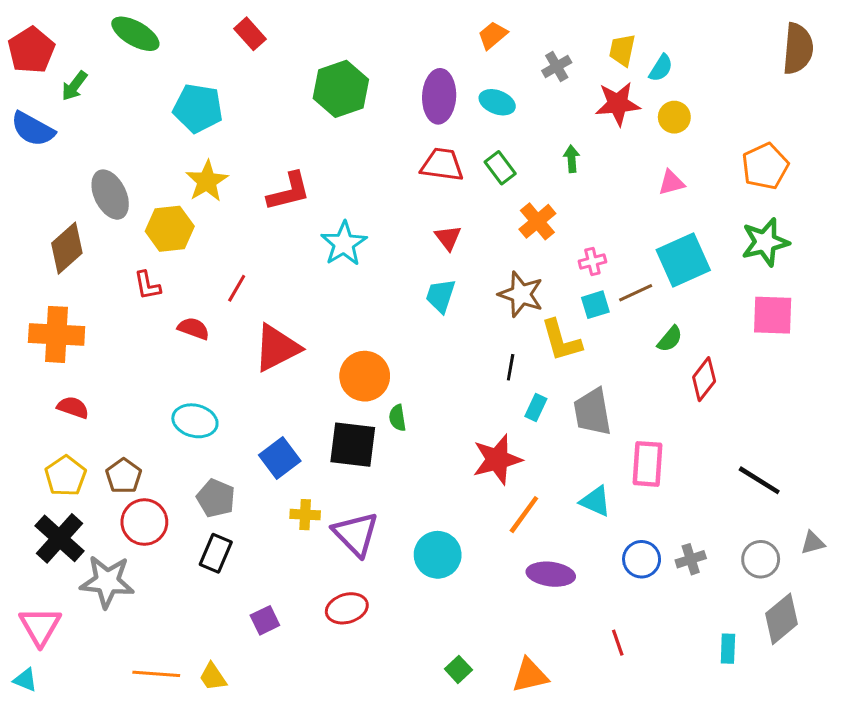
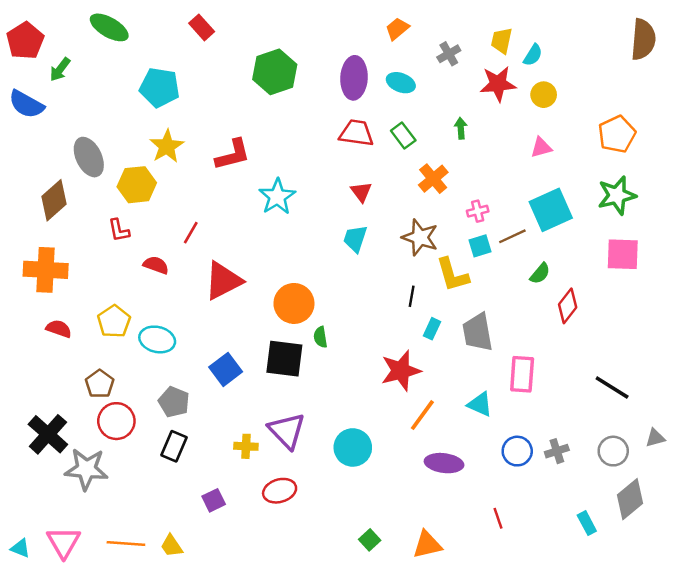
yellow pentagon: (65, 476) -> (114, 321), moved
yellow cross: (305, 515) -> (246, 446), moved
pink triangle: (40, 626) -> (64, 542), moved
cyan rectangle: (728, 649) -> (587, 523), turned -30

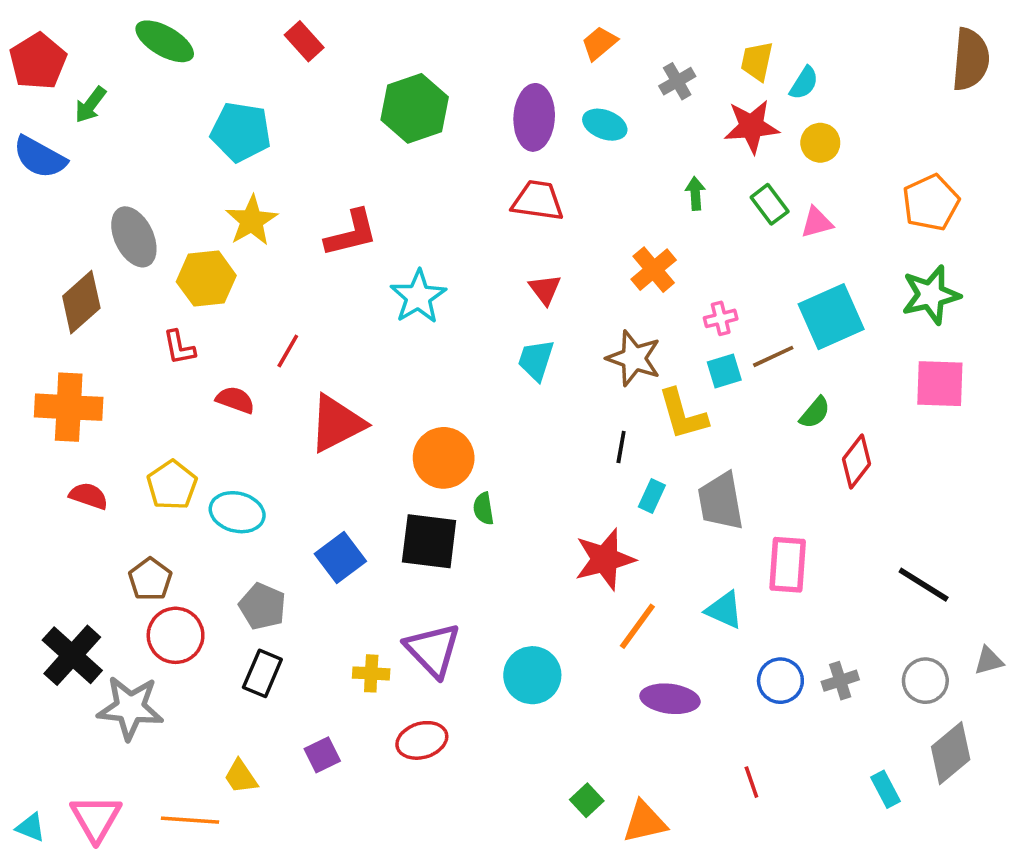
green rectangle: (403, 135) -> (770, 204), moved
green square: (370, 540) -> (587, 800), moved
yellow trapezoid: (172, 546) -> (241, 777), moved

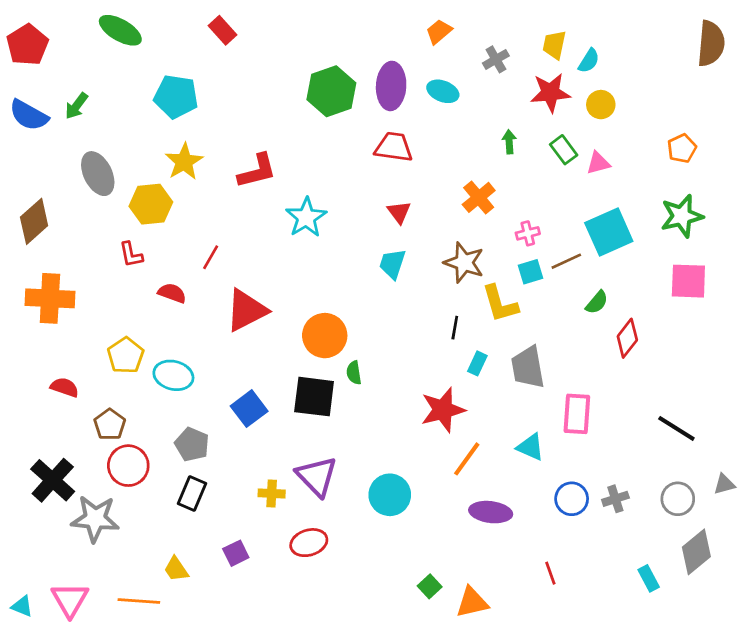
green arrow: (90, 105) -> (77, 106), moved
green hexagon: (415, 108) -> (331, 91), moved
orange pentagon: (931, 203) -> (682, 148), size x0.7
brown diamond: (81, 302) -> (34, 221), moved
red semicircle: (89, 496) -> (65, 387), moved

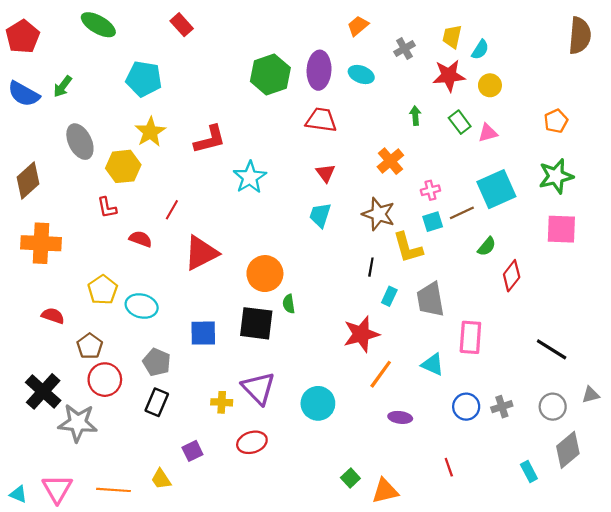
blue square: (249, 409) -> (203, 333), turned 36
purple ellipse: (491, 512) -> (400, 417), size x0.7
yellow trapezoid: (176, 569) -> (161, 479), moved

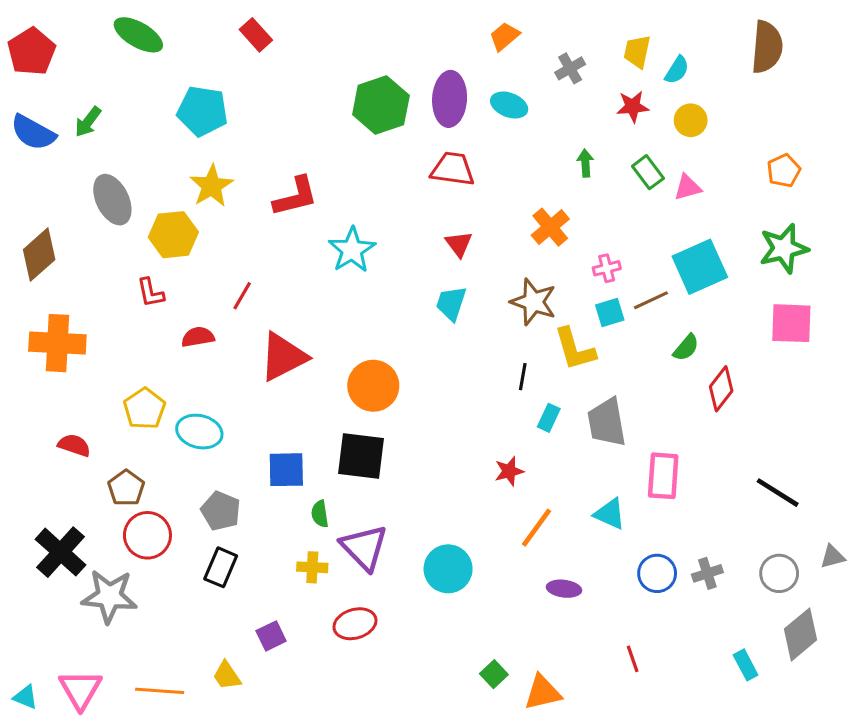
brown semicircle: (580, 36) -> (767, 47), moved
red star: (449, 76) -> (633, 107), size x0.7
red semicircle: (141, 239) -> (198, 337), turned -30
green semicircle: (289, 304) -> (320, 514), moved
red star: (361, 334) -> (509, 471), size x0.6

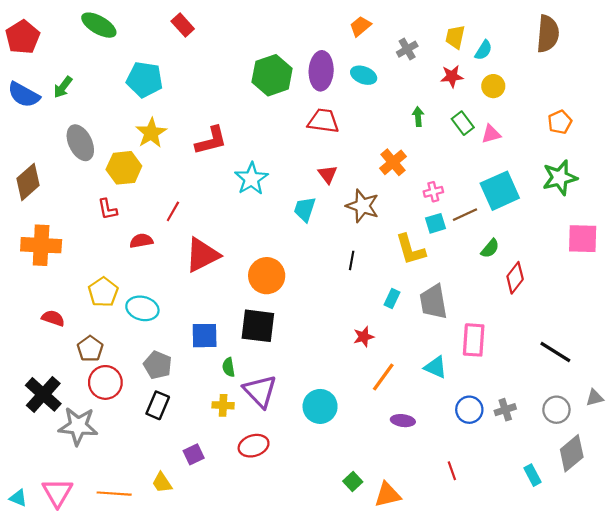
brown star: (533, 302) -> (363, 206), moved
cyan trapezoid: (451, 303) -> (305, 209), moved
pink square: (791, 323) -> (583, 239), moved
black line: (523, 377) -> (352, 260), moved

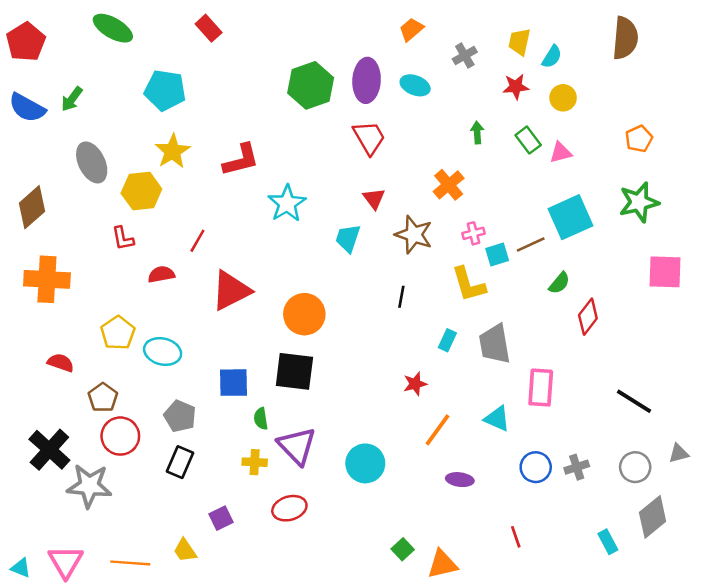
red trapezoid: (323, 121) -> (369, 138), turned 52
pink cross: (433, 192) -> (473, 233), moved

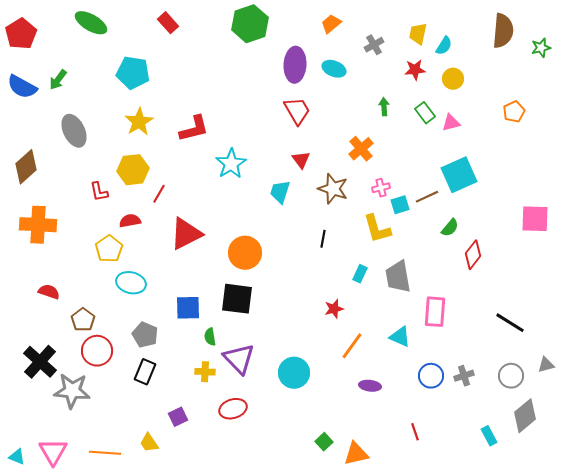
green hexagon: (311, 85) -> (250, 24), moved
yellow hexagon: (141, 191) -> (133, 170), moved
green star: (639, 202) -> (541, 48), moved, size x0.6
yellow pentagon: (118, 333) -> (109, 249), moved

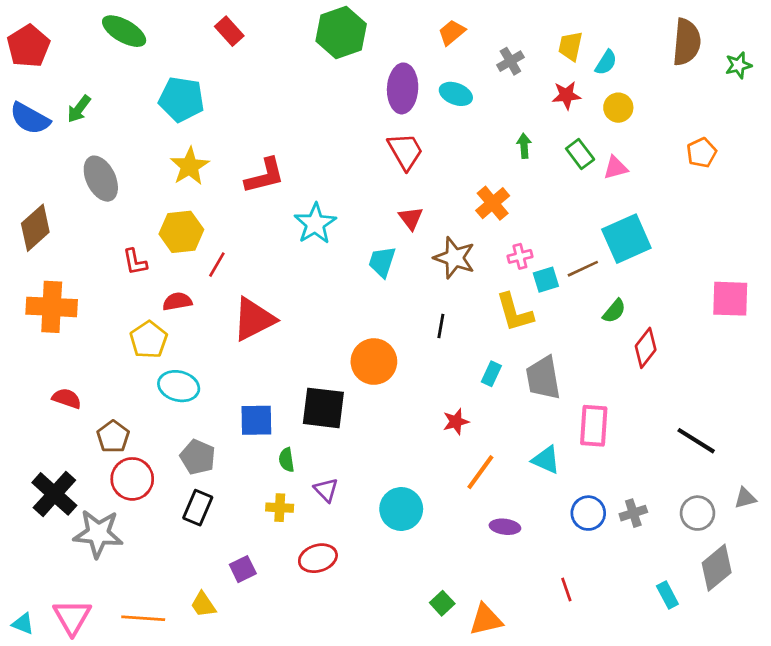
orange circle: (245, 253) -> (374, 362), moved
purple triangle: (239, 359) -> (326, 490), size x0.6

